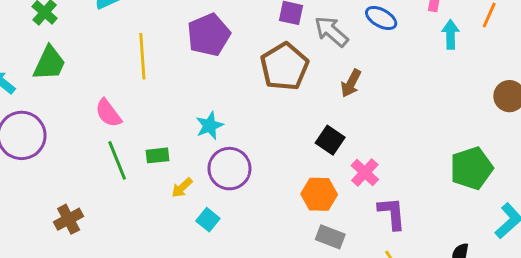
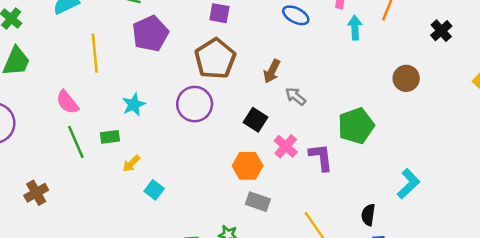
gray arrow: (331, 31) -> (296, 96), moved, size x0.7
cyan star: (210, 126) -> (134, 105), moved
green pentagon: (471, 168) -> (356, 126), moved
purple circle: (229, 169) -> (195, 104), moved
purple L-shape: (392, 213) -> (321, 157), moved

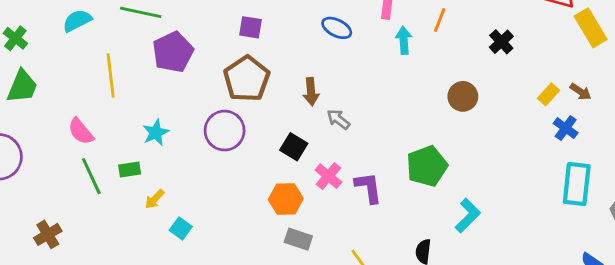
brown arrow: (272, 71) -> (311, 92), turned -30
green pentagon: (356, 126) -> (427, 166), moved

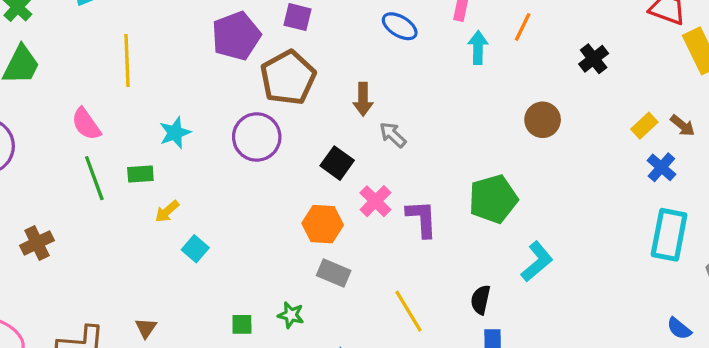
purple pentagon: (173, 52) -> (236, 36), moved

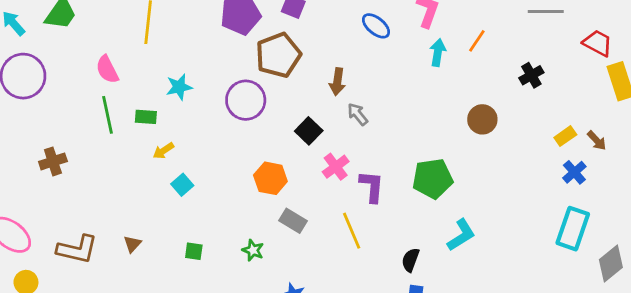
orange hexagon: (323, 224) -> (270, 178), moved
yellow line: (408, 311) -> (352, 231), moved
green square: (242, 324) -> (194, 251), moved

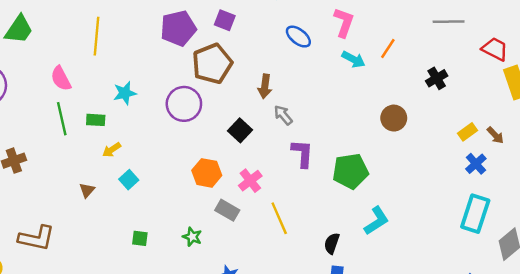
cyan arrow: (438, 52) -> (353, 59), turned 110
pink cross: (336, 167) -> (250, 181), moved
purple L-shape: (372, 186) -> (302, 153), moved
brown triangle: (132, 244) -> (87, 190), moved

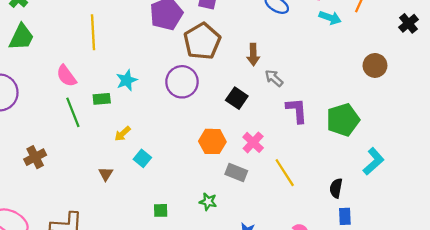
green rectangle: (96, 120) -> (102, 99), moved

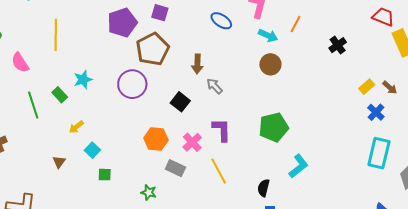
brown circle: (375, 65) -> (270, 64), moved
pink semicircle: (66, 76) -> (20, 63), moved
green rectangle: (102, 99) -> (60, 95), turned 49
purple L-shape: (297, 110) -> (222, 130), moved
green square: (161, 210) -> (105, 175), moved

